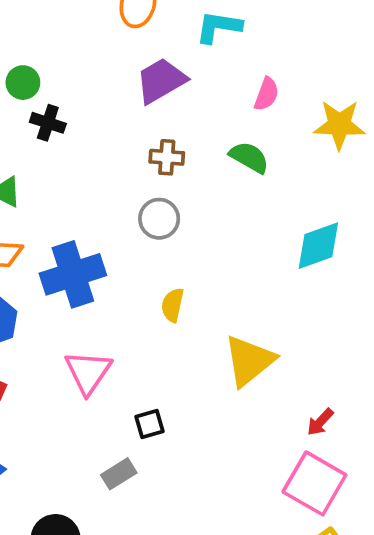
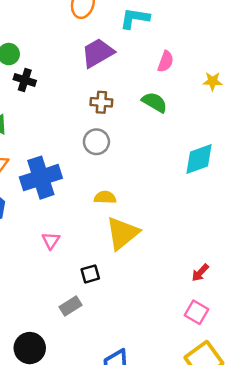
yellow star: (339, 125) -> (213, 81), size x0.6
yellow semicircle: (173, 305) -> (105, 197), turned 80
yellow triangle: (249, 361) -> (122, 233), moved
pink triangle: (88, 372) -> (51, 241), size x0.6
pink square: (314, 483) -> (196, 312), size x0.6

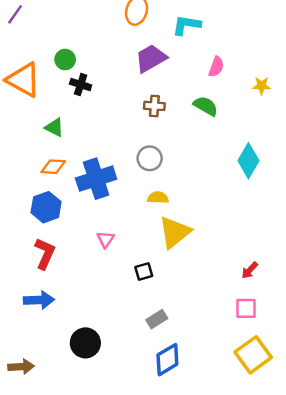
gray circle: (96, 142) -> (150, 158), moved
cyan diamond: (199, 159) -> (248, 161), turned -40
gray rectangle: (71, 306) -> (157, 319), moved
pink square: (196, 312) -> (246, 308), turned -30

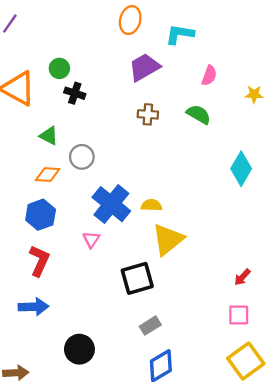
gray circle: (150, 158) -> (82, 157), moved
blue cross: (96, 179) -> (111, 204), moved, turned -33
pink triangle: (106, 239) -> (91, 239), moved
black square: (144, 271) -> (137, 278), size x1.8

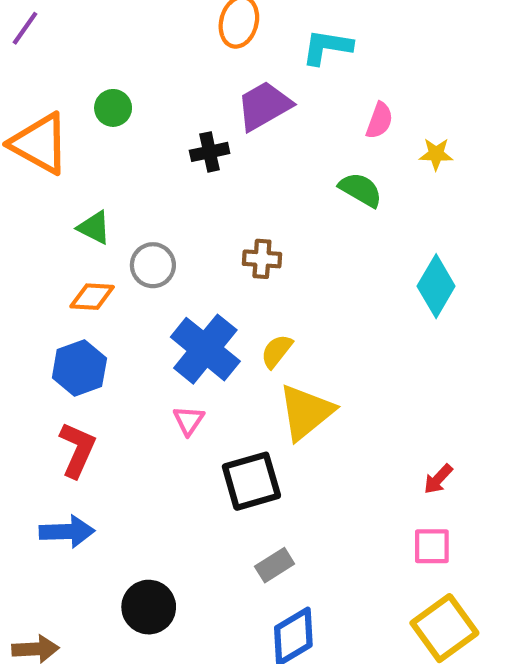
black cross: (75, 93) -> (210, 152), moved, turned -30
yellow star: (254, 94) -> (436, 154), moved
brown cross: (148, 114) -> (262, 259), moved
yellow semicircle: (151, 205) -> (277, 351), turned -54
pink triangle: (91, 239) -> (189, 420), moved

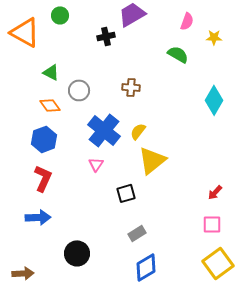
orange diamond: (92, 297) -> (50, 105), turned 50
black square: (251, 481) -> (126, 193), size x0.7

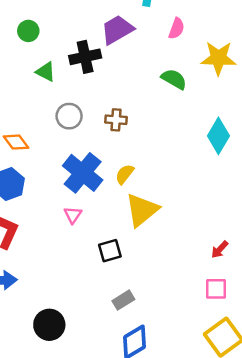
pink semicircle: (187, 21) -> (176, 28), moved
black cross: (106, 36) -> (85, 57), size x1.4
yellow star: (214, 37) -> (218, 58), size x1.8
green triangle: (51, 72) -> (46, 72), moved
gray circle: (79, 90) -> (69, 116), moved

